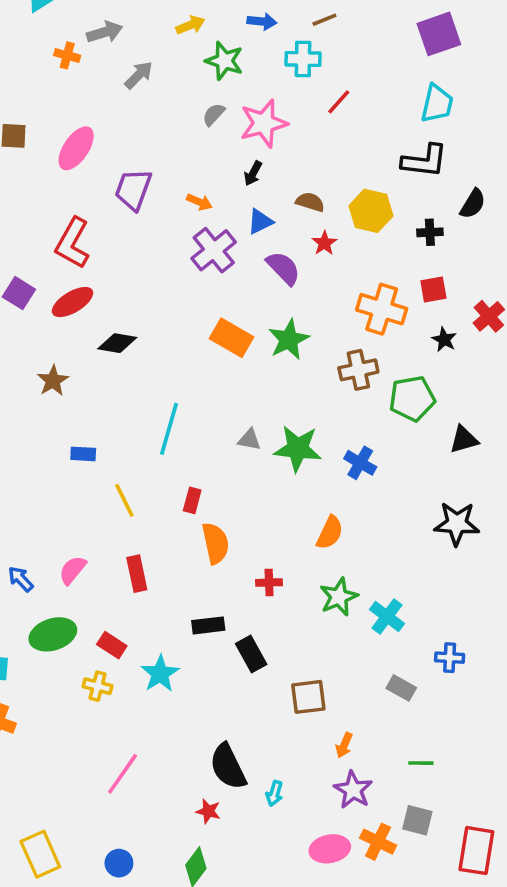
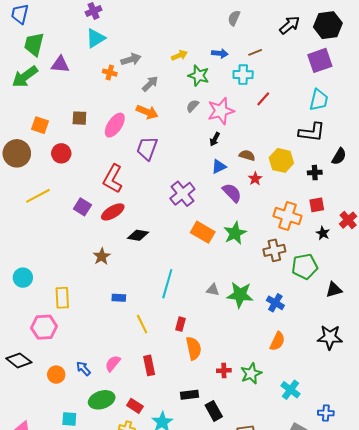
orange arrow: (199, 202) -> (147, 112), moved, size x1.5
purple cross: (214, 250) -> (182, 194), moved
orange semicircle: (330, 533) -> (277, 341), moved
green star: (339, 597) -> (251, 374), moved

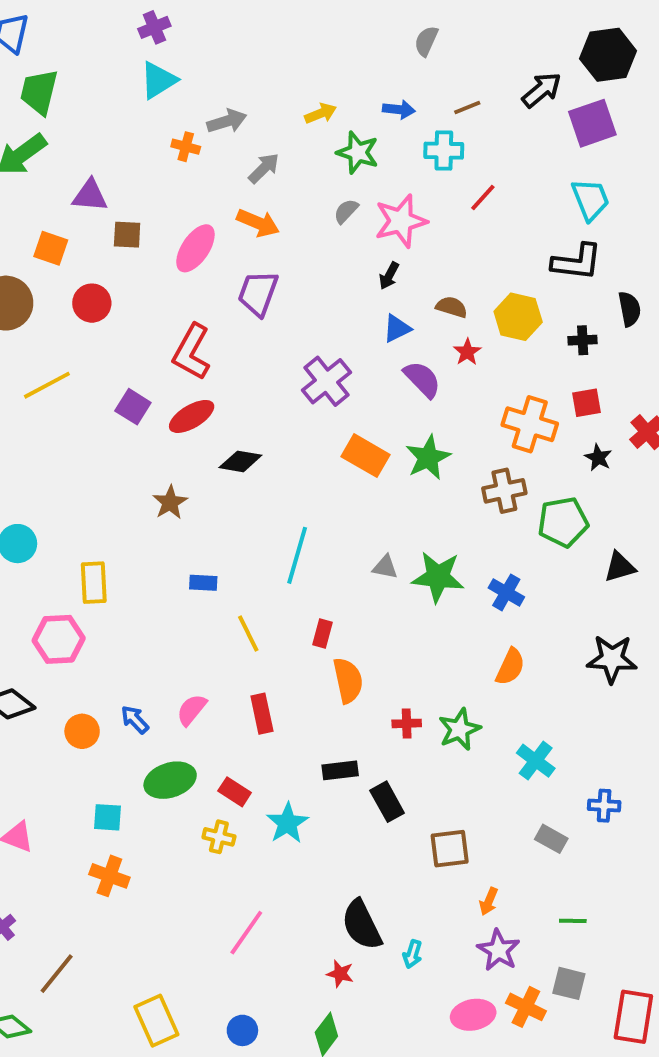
black arrow: (290, 25) -> (542, 90), moved
purple triangle: (60, 64) -> (90, 196), moved
cyan trapezoid: (319, 100) -> (590, 199), turned -35
black semicircle: (339, 156) -> (630, 309), turned -42

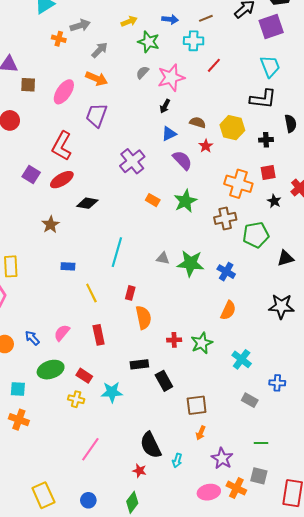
orange rectangle: (366, 456) -> (153, 200), size x0.6
cyan star: (287, 823) -> (112, 392), turned 30
orange arrow: (489, 901) -> (201, 433), moved

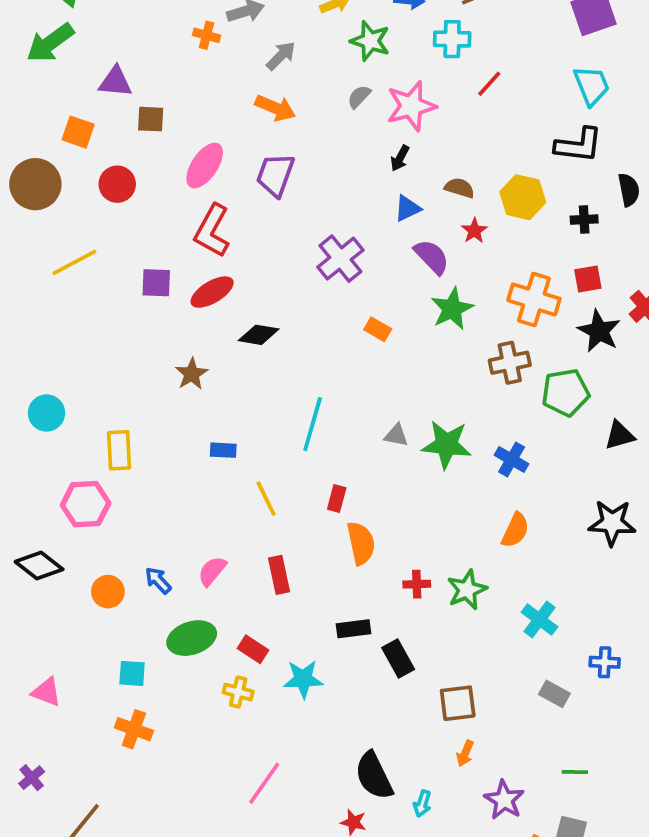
pink ellipse: (64, 92) -> (205, 166), moved
purple square: (31, 175) -> (156, 283), turned -30
green star: (185, 201) -> (452, 309), moved
black star: (274, 201) -> (599, 331), size x1.6

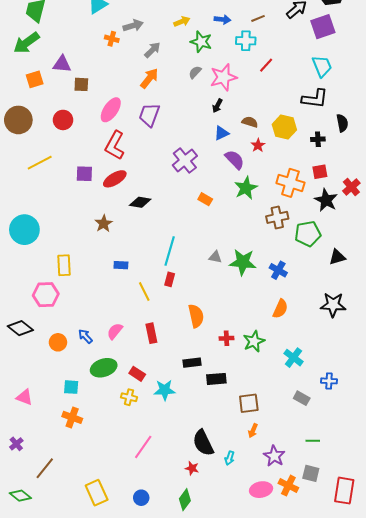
orange arrow: (275, 108) -> (149, 78), turned -75
orange square: (78, 132) -> (35, 79), moved, turned -36
cyan circle: (47, 413) -> (24, 230), moved, size x1.5
red rectangle: (337, 499) -> (170, 279), moved
black rectangle: (398, 659) -> (216, 379), turned -66

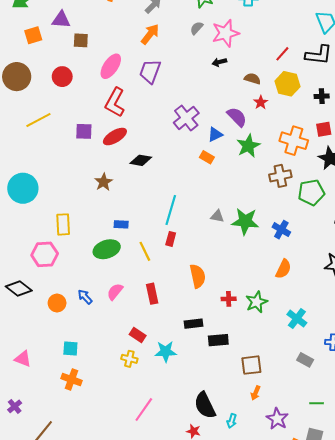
red line: (266, 65) -> (282, 54), moved
black arrow: (217, 106) -> (219, 62), turned 48
blue triangle: (221, 133) -> (215, 134), moved
green ellipse: (104, 368) -> (107, 249), moved

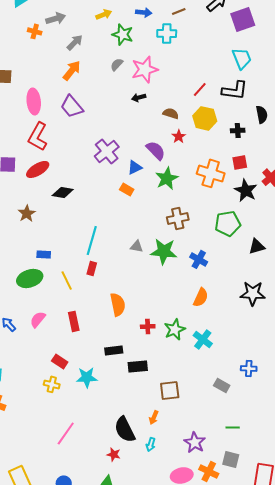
pink ellipse: (111, 66) -> (34, 101), turned -40
purple trapezoid: (150, 71) -> (72, 106), turned -60
brown cross: (280, 176) -> (178, 218), moved
cyan cross: (297, 319) -> (203, 339), moved
orange arrow: (256, 393) -> (154, 417), moved

